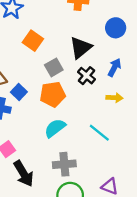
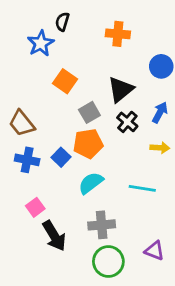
blue square: (19, 92) -> (61, 157), moved
cyan line: (99, 133) -> (142, 188), turned -30

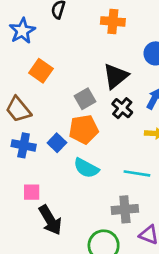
blue star: (41, 43) -> (22, 31), moved
orange square: (65, 81) -> (41, 71), moved
cyan semicircle: (91, 183) -> (86, 168), turned -115
pink square: (35, 207) -> (32, 192), turned 36
gray cross: (102, 225) -> (125, 209), moved

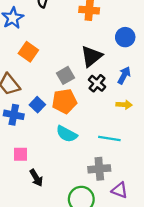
blue square: (57, 143) -> (37, 105), moved
black arrow: (50, 220) -> (36, 178), size x0.7

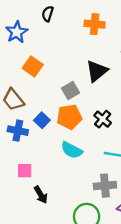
black cross: (97, 83) -> (103, 119), moved

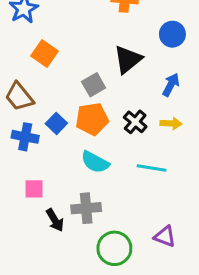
gray cross: (105, 186) -> (86, 208), moved

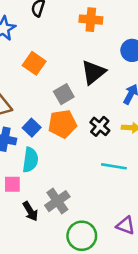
orange square: (44, 53) -> (34, 63), moved
cyan semicircle: (95, 162) -> (30, 160), moved, turned -110
gray cross: (86, 208) -> (57, 201), turned -30

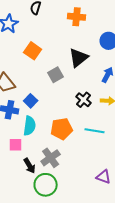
orange pentagon: (62, 124) -> (62, 129), moved
green circle: (82, 236) -> (46, 185), moved

